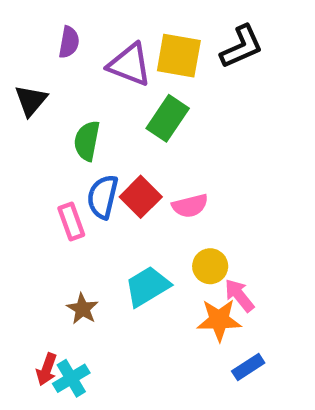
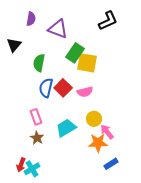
yellow square: (179, 56) -> (87, 63), moved
pink rectangle: (71, 221) -> (36, 117), moved

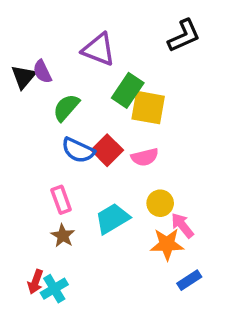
purple semicircle: (31, 19) -> (42, 72), moved, turned 144
green semicircle: (39, 63) -> (66, 108), turned 30
blue semicircle: (46, 88) -> (78, 150), turned -78

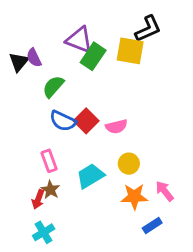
green rectangle: (128, 90) -> (93, 56), moved
yellow square: (148, 108) -> (130, 51), moved
pink arrow: (182, 225) -> (165, 191), moved
red arrow: (35, 282) -> (38, 199), moved

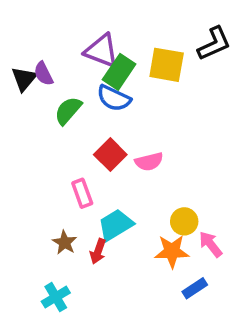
black L-shape: (148, 29) -> (214, 44), moved
blue semicircle: (63, 121) -> (114, 98), moved
pink rectangle: (49, 161) -> (82, 193), moved
yellow circle: (129, 164) -> (184, 221), moved
red arrow: (38, 199) -> (98, 251), moved

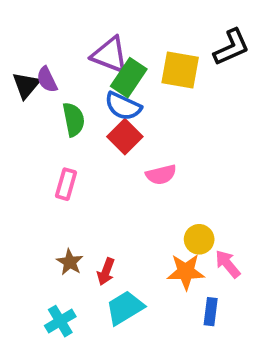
green semicircle: (68, 111) -> (74, 119), turned 128
red square: (110, 155) -> (125, 137), moved
pink rectangle: (82, 193) -> (66, 184), moved, turned 36
cyan trapezoid: (116, 225) -> (125, 308), moved
blue rectangle: (195, 288) -> (211, 312), turned -50

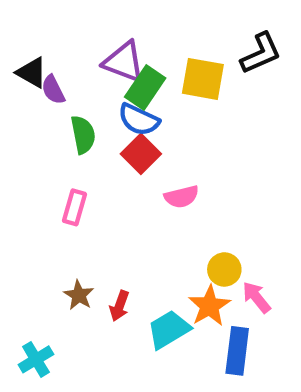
black triangle: (26, 85) -> (32, 73), moved, turned -40
orange star: (186, 272) -> (209, 306), turned -30
cyan trapezoid: (125, 308) -> (169, 329), moved
blue rectangle: (211, 312) -> (237, 351), size x1.5
cyan cross: (60, 321) -> (36, 359), moved

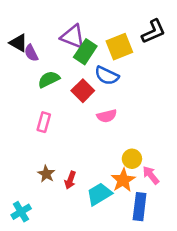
yellow square: (203, 79) -> (119, 47), turned -32
blue semicircle: (139, 120) -> (107, 76), moved
green semicircle: (83, 135) -> (49, 79), turned -105

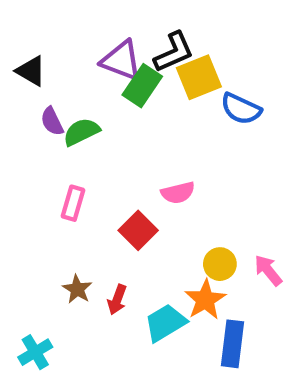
black L-shape: (153, 32) -> (174, 52), moved
purple semicircle: (31, 53) -> (52, 121), moved
blue semicircle: (107, 76) -> (241, 109), moved
red square: (83, 91) -> (138, 230), moved
pink arrow: (151, 175) -> (268, 270), moved

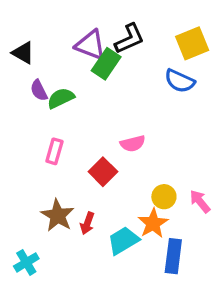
yellow square: (199, 77) -> (192, 43), moved
brown star: (77, 289) -> (58, 215), size x1.5

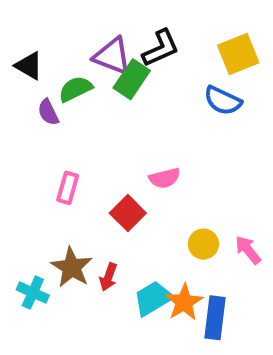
green semicircle: (61, 98) -> (75, 89), moved
orange star: (153, 223) -> (184, 302), moved
cyan cross: (26, 262) -> (33, 293), moved, turned -35

